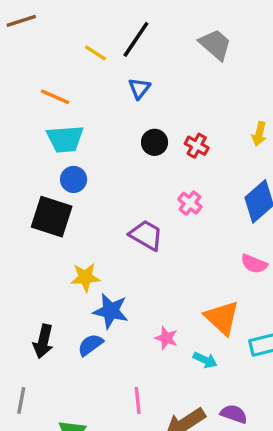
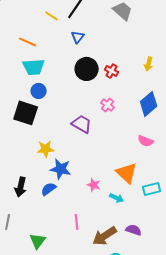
black circle: (155, 142) -> (87, 69), size x1.5

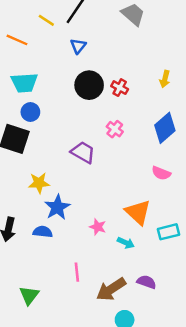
orange line: (28, 42) -> (17, 40), moved
blue star: (61, 169) -> (57, 207), turned 30
blue semicircle: (49, 189) -> (43, 232), turned 42

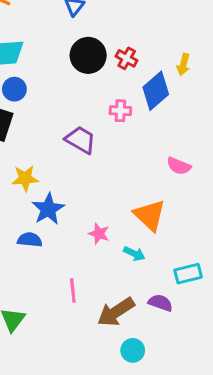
yellow arrow: (165, 79) -> (183, 65), moved
blue diamond: (165, 128) -> (156, 91), moved
pink cross: (115, 129) -> (120, 111), turned -35
cyan rectangle: (169, 232) -> (188, 274), moved

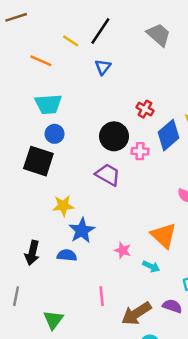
black circle: (88, 55) -> (114, 136), moved

